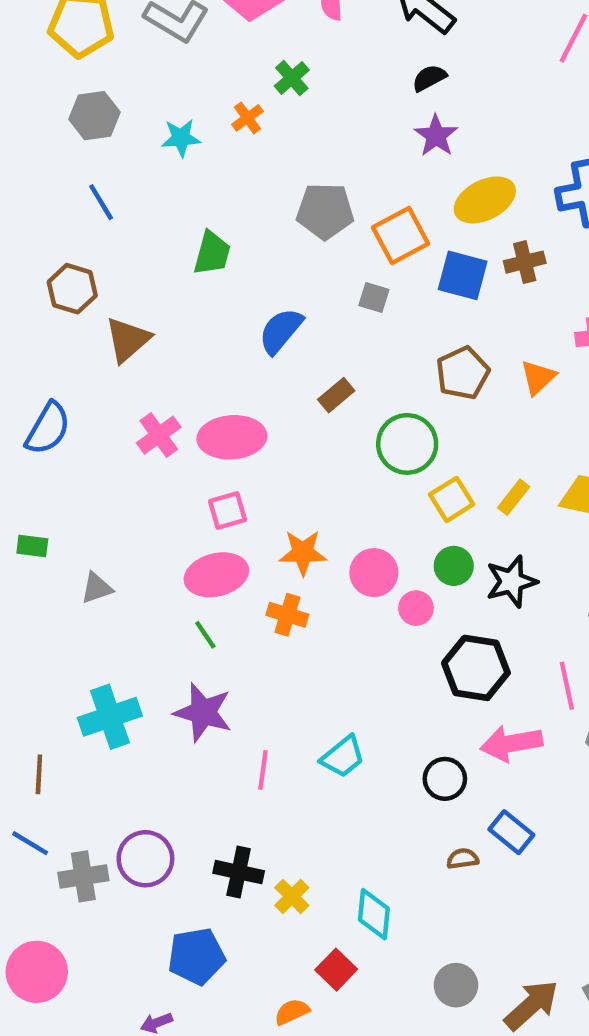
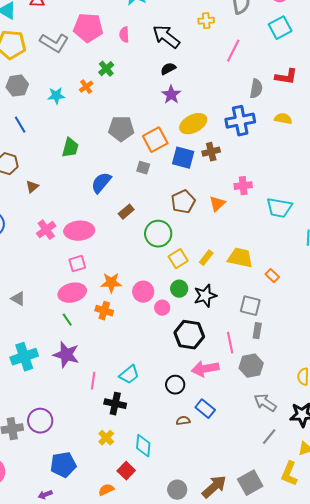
brown triangle: (128, 340) -> (32, 187), size x0.6
gray triangle: (97, 588) -> (18, 299), turned 49
black cross: (239, 872) -> (115, 404), moved
gray circle: (456, 985) -> (177, 490), moved

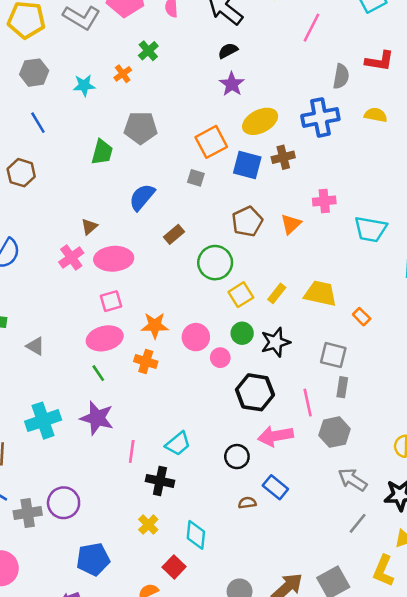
gray pentagon: (121, 129) -> (141, 128), moved
brown triangle: (32, 187) -> (89, 227), moved

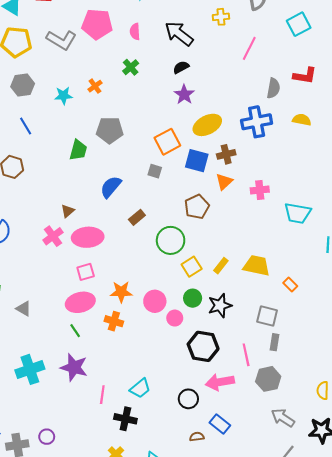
green cross: (148, 51) -> (131, 67), moved
orange triangle: (291, 224) -> (224, 182), moved
purple circle: (64, 503) -> (47, 437), size x0.6

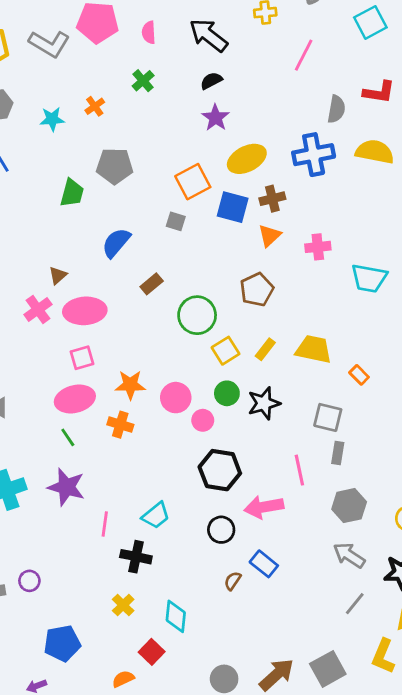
yellow semicircle: (302, 120) -> (375, 152), size x1.5
brown pentagon: (197, 207) -> (257, 290), moved
black hexagon: (203, 346) -> (220, 470), moved
gray hexagon: (268, 379) -> (349, 506), moved
brown semicircle: (197, 437) -> (233, 581), turned -48

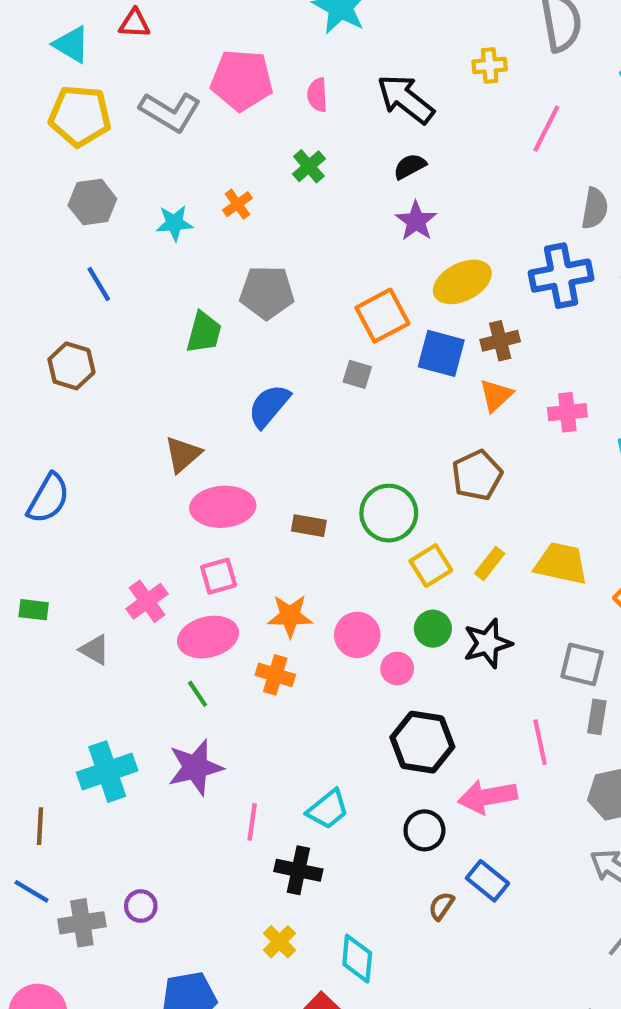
brown triangle: (58, 275) -> (183, 454), size x1.4
brown rectangle: (152, 284) -> (309, 526), moved, turned 50
pink cross: (38, 309) -> (147, 601), moved
purple star: (66, 487) -> (195, 767), turned -30

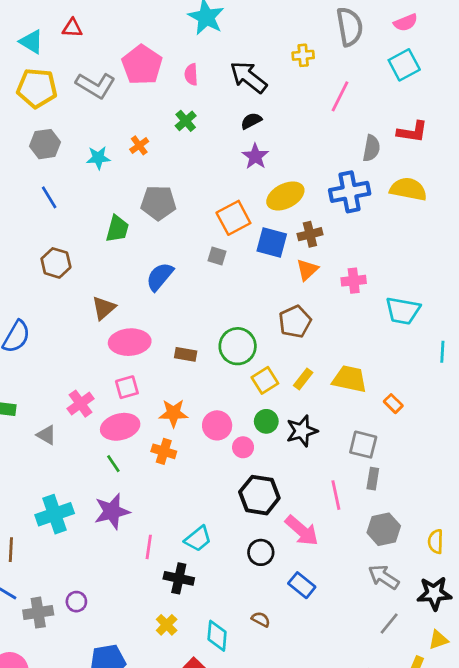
pink pentagon: (242, 80) -> (142, 65), turned 30
brown hexagon: (71, 366) -> (56, 263), moved
pink arrow: (488, 797) -> (302, 531), turned -129
brown semicircle: (441, 906) -> (261, 619), moved, turned 84

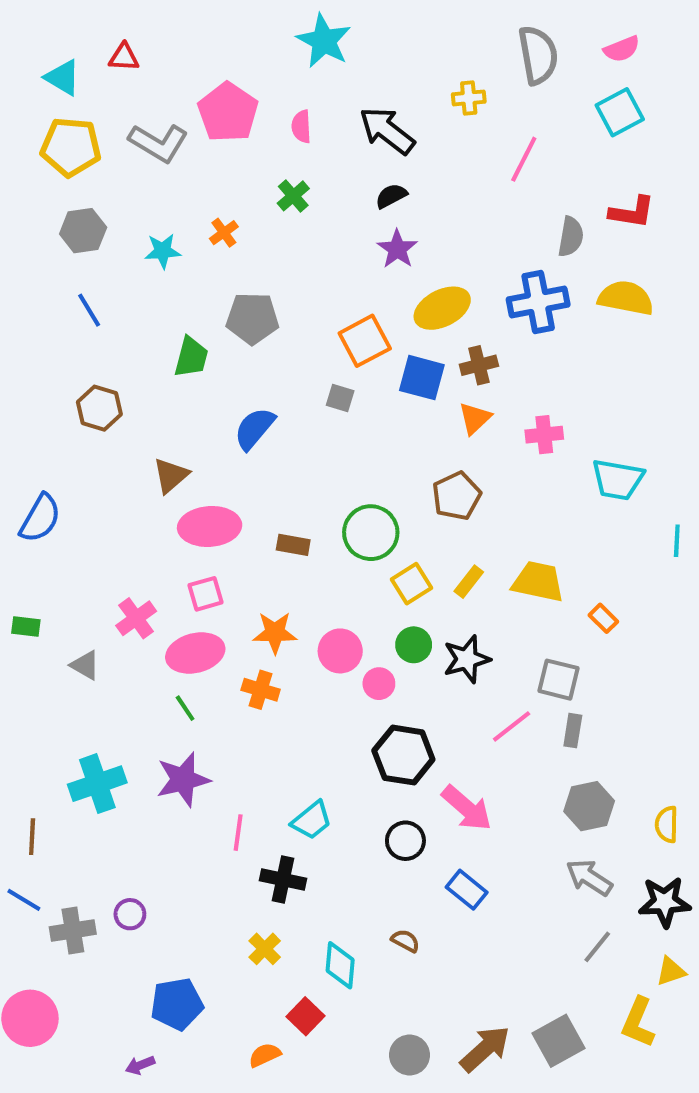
pink line: (336, 495) -> (512, 726), moved, turned 64

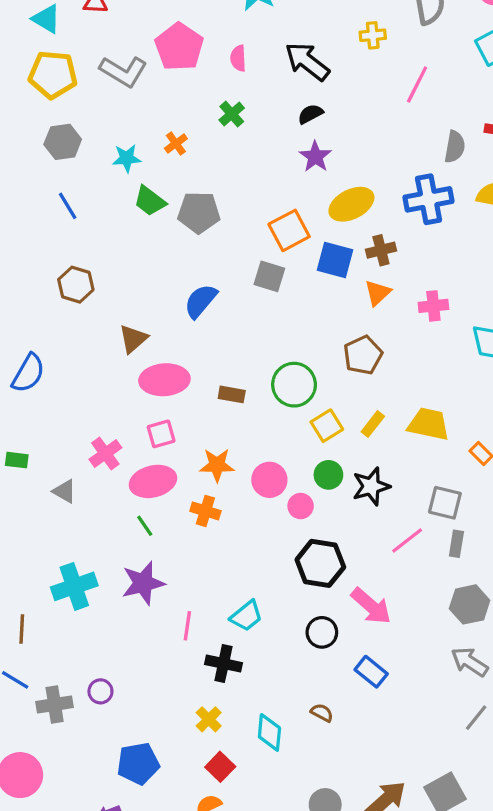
green trapezoid: (191, 357) -> (150, 201), moved, turned 112
gray square: (340, 398) -> (269, 276), size x1.4
red square: (305, 1016) -> (220, 767), moved

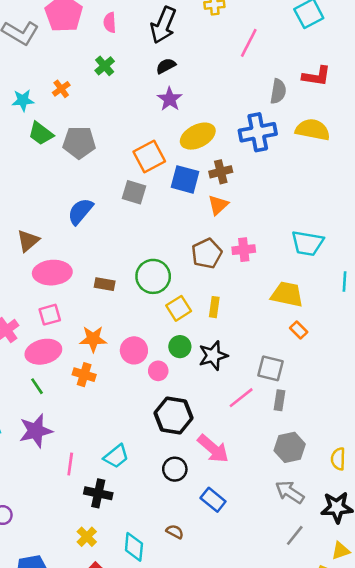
black arrow: (307, 62) -> (163, 25), turned -105
pink cross: (433, 306) -> (244, 250), moved
yellow rectangle: (373, 424) -> (214, 307), turned -30
yellow trapezoid: (429, 424) -> (287, 294), moved

